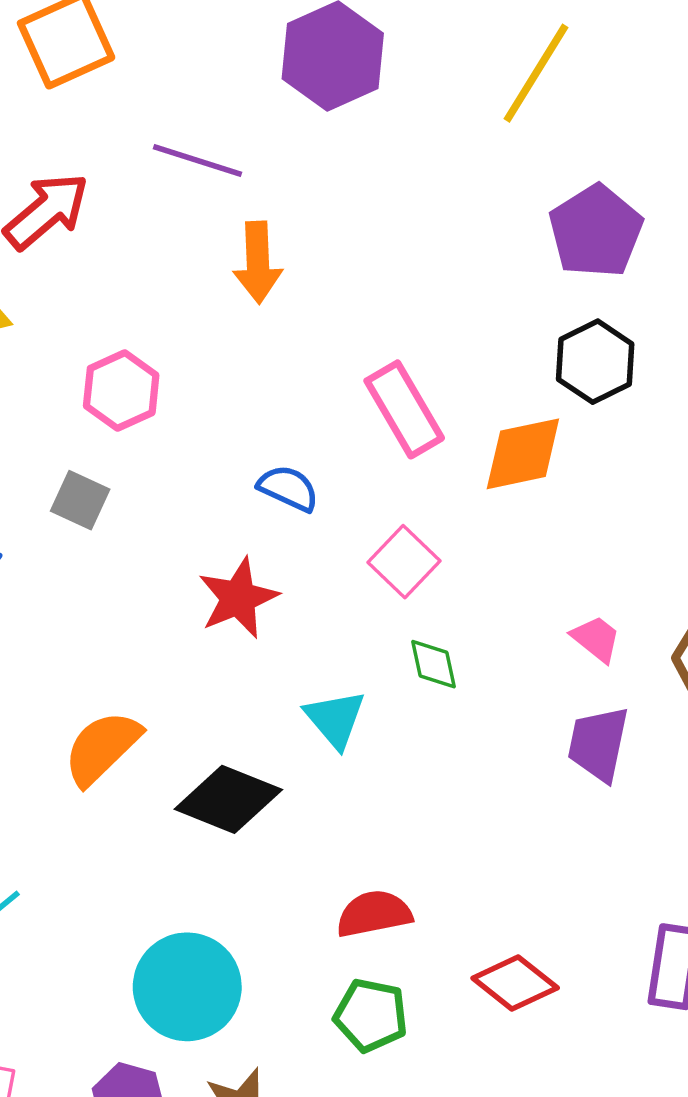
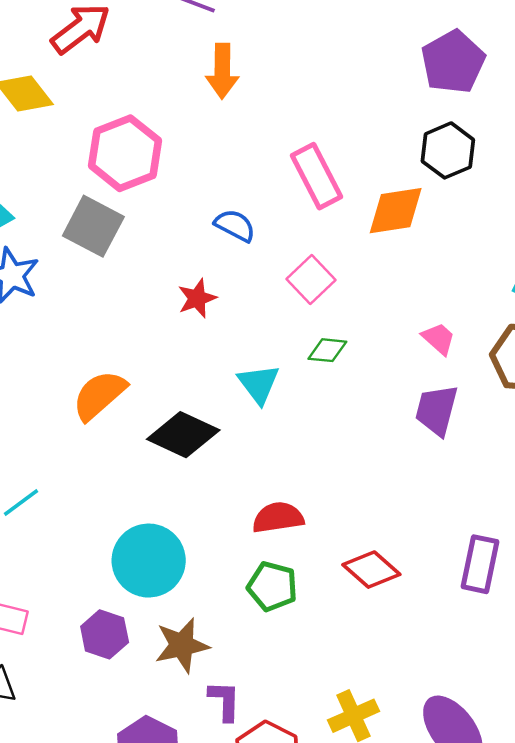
pink hexagon: (121, 391) -> (125, 153), size x1.4
gray square: (80, 500) -> (93, 226), size x1.5
red star: (238, 598) -> (197, 298), size x0.7
green diamond: (434, 664) -> (327, 350), turned -75

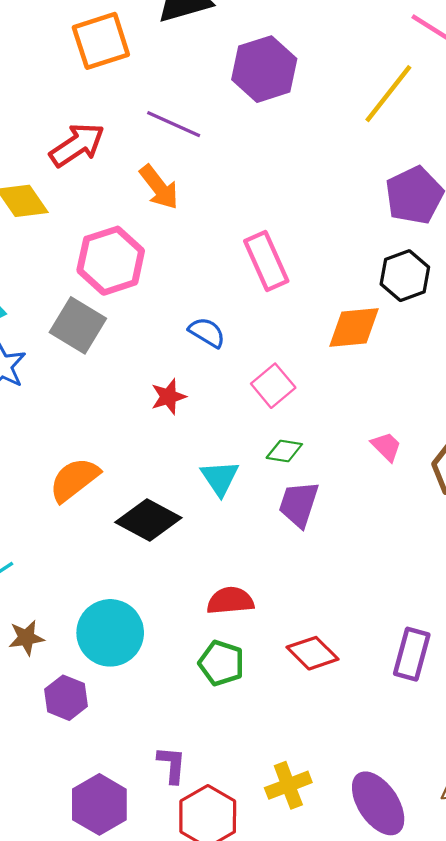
orange arrow: (222, 71) -> (159, 187), moved, turned -42
pink rectangle: (317, 176) -> (266, 261), moved
purple trapezoid: (436, 410) -> (299, 504), moved
brown star: (182, 645) -> (26, 638), moved, size x0.7

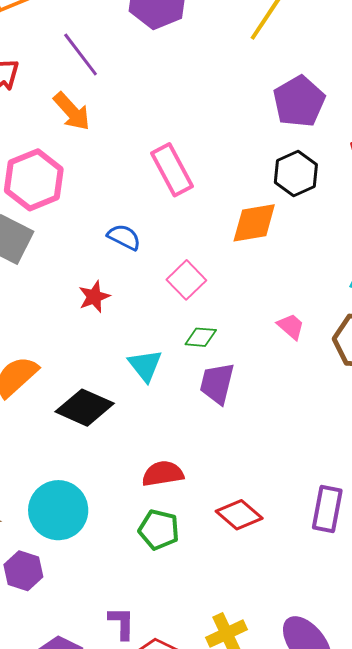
purple line: (174, 124) -> (81, 54), turned 33

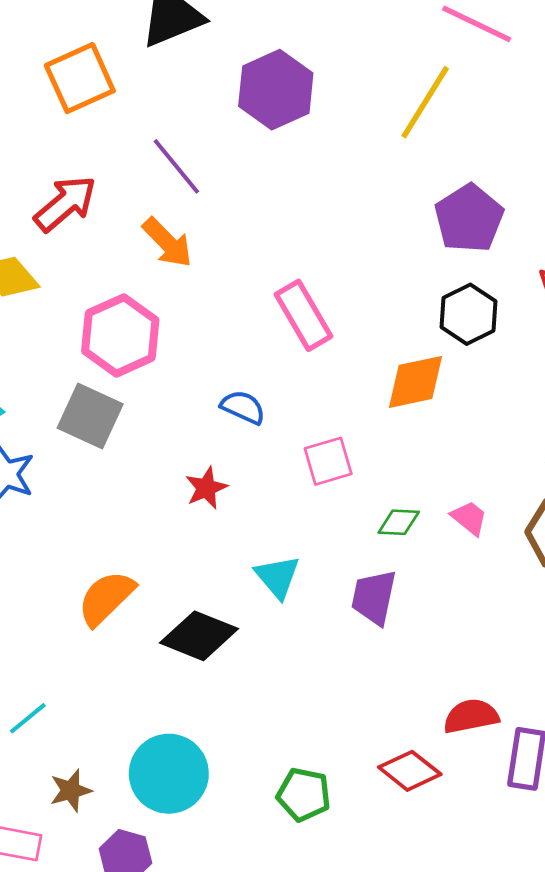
pink square: (186, 280) -> (328, 461), turned 30
green diamond: (201, 337) -> (399, 522), moved
red semicircle: (163, 474) -> (471, 716), moved

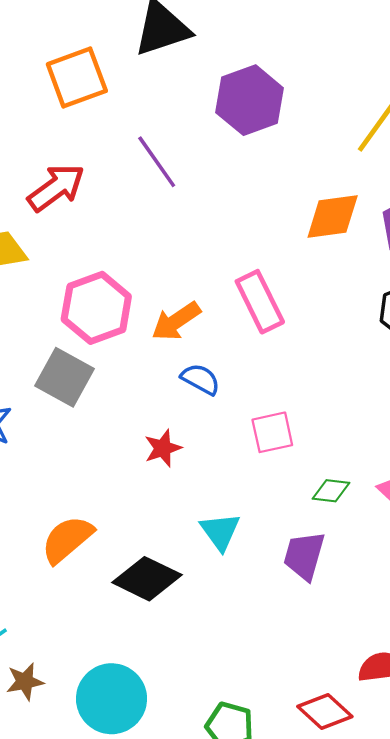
orange arrow: (167, 243) -> (176, 321), moved, turned 96
orange diamond: (416, 382) -> (333, 217), moved
brown star: (71, 791) -> (25, 682), moved

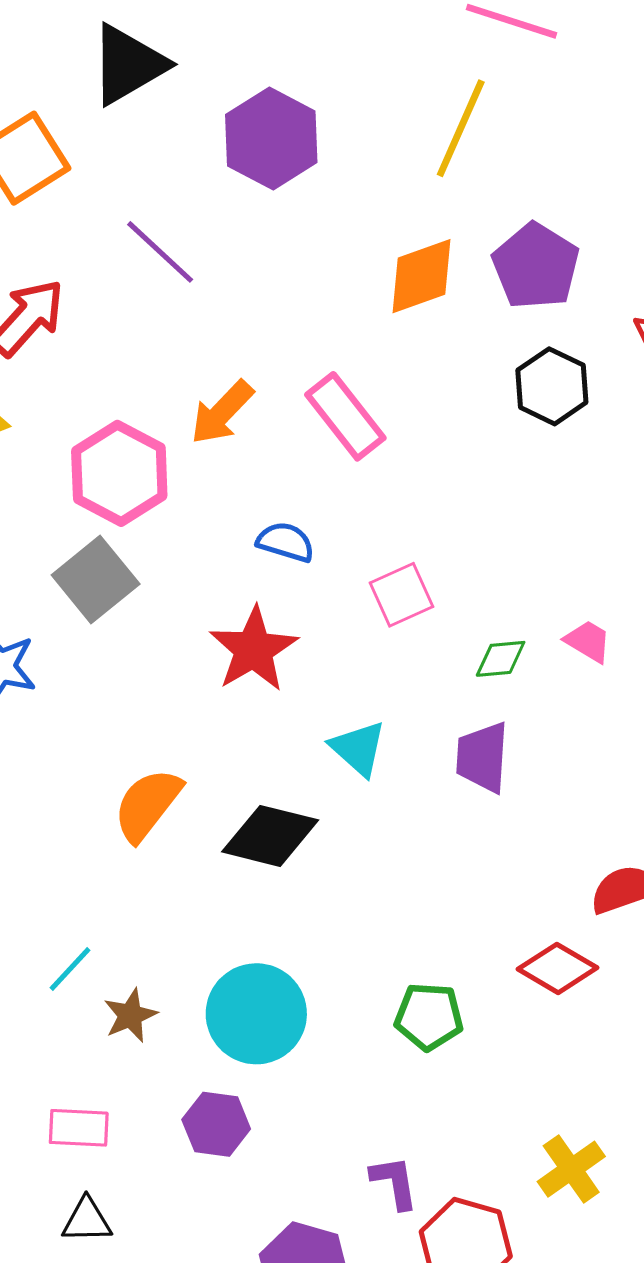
orange arrow: (176, 321) -> (222, 412), moved
gray square: (65, 377) -> (96, 580), turned 34
red star: (163, 448) -> (254, 649), size x1.6

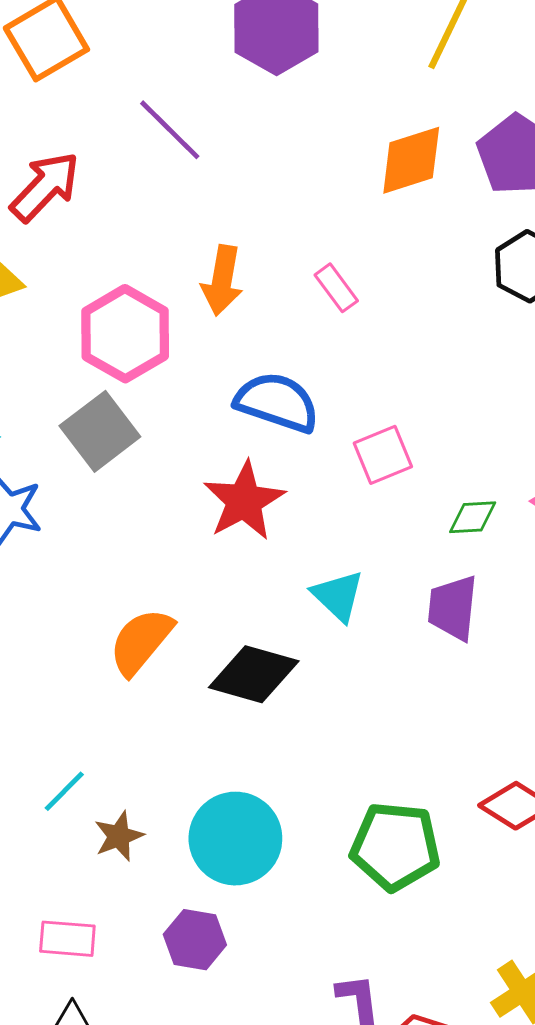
orange arrow: (222, 412) -> (222, 280), turned -36
pink rectangle: (345, 416) -> (336, 288), size x0.6
blue semicircle: (286, 542) -> (277, 402), size x1.6
green pentagon: (429, 1017) -> (395, 846), size x1.4

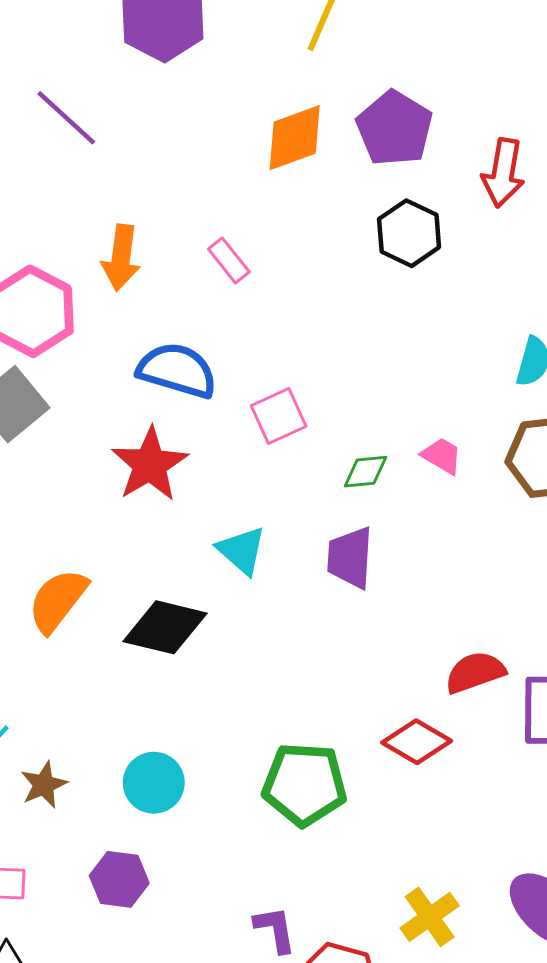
cyan circle: (235, 839) -> (154, 783), size x0.7

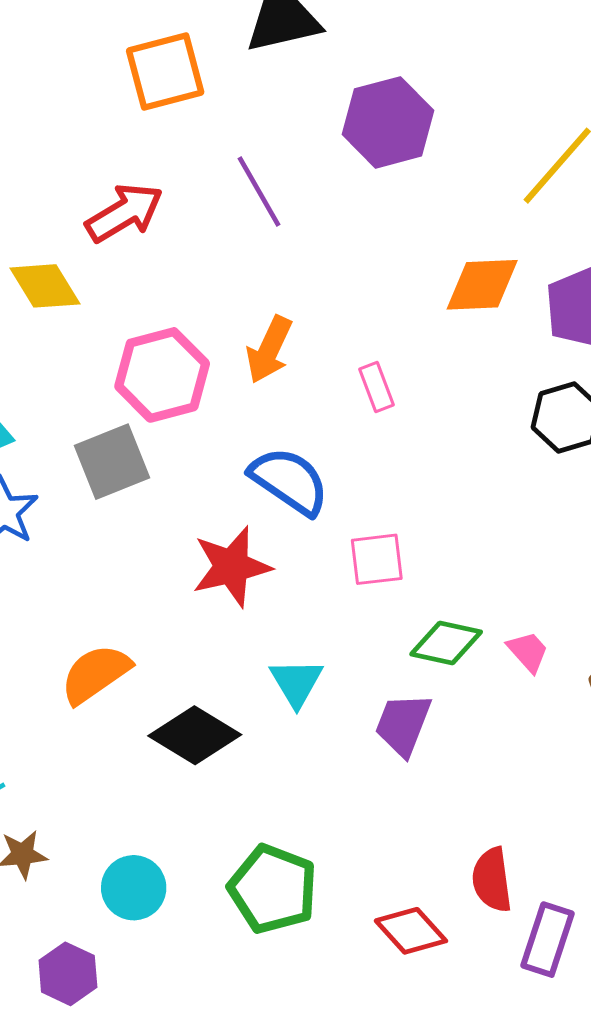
green diamond: (365, 472) -> (446, 643), size x1.4
red semicircle: (475, 672) -> (492, 880), turned -96
green pentagon: (305, 784) -> (273, 889), moved

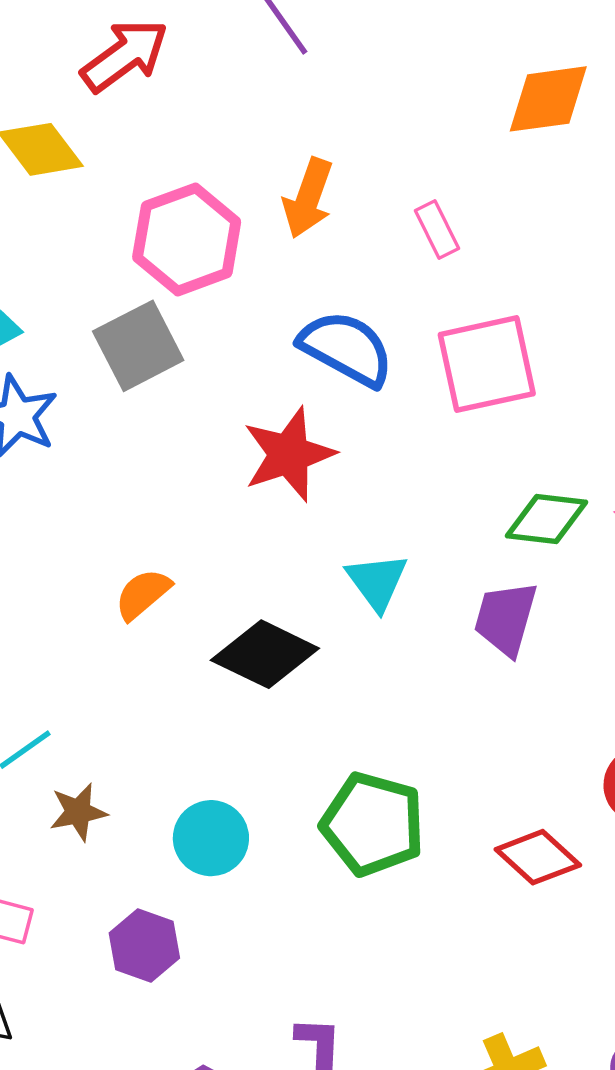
pink square: (377, 559) -> (487, 364), moved, size x1.5
orange semicircle: (96, 674) -> (143, 594), size x0.7

